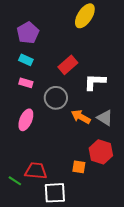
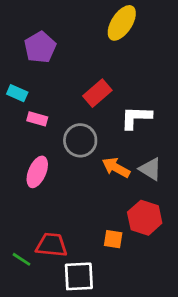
cyan rectangle: (26, 60) -> (17, 93), moved

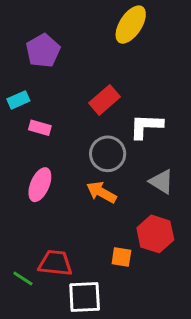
cyan rectangle: (17, 93) -> (18, 100), turned -48
gray circle: (80, 140) -> (108, 154), moved
orange arrow: (116, 168) -> (101, 192), moved

